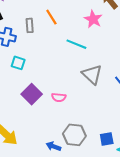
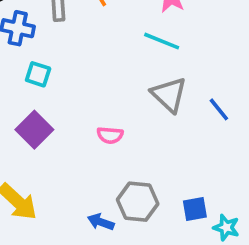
cyan line: (76, 44) -> (162, 41), moved
purple square: (32, 94) -> (34, 130), moved

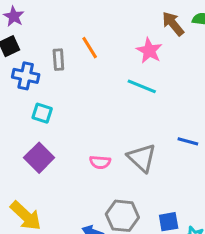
gray triangle: (169, 95) -> (142, 158), moved
blue line: (219, 109) -> (188, 141), turned -36

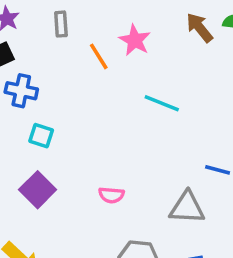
pink star: (149, 51) -> (135, 40), moved
gray rectangle: (58, 60) -> (61, 24), moved
gray triangle: (142, 158) -> (187, 208), moved, turned -40

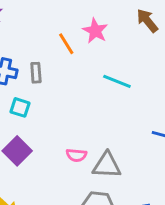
gray rectangle: (61, 24) -> (36, 73), moved
gray triangle: (187, 208) -> (107, 165), moved

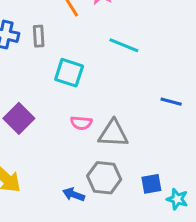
cyan square: (20, 107) -> (69, 73), moved, size x1.4

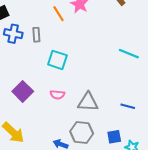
cyan line: (124, 45) -> (129, 54), moved
blue line: (171, 102) -> (128, 106), moved
pink semicircle: (81, 123) -> (57, 95), moved

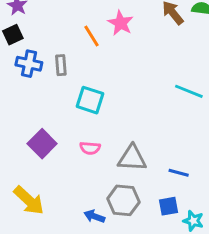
blue line: (128, 106) -> (179, 173), moved

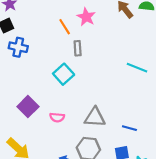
gray rectangle: (61, 65) -> (78, 48), moved
cyan square: (90, 100) -> (64, 74), turned 30
pink semicircle: (90, 148) -> (57, 117), moved

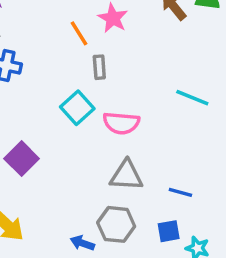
pink semicircle: (57, 117) -> (121, 123), moved, size x1.5

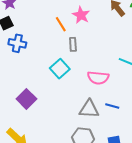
pink semicircle: (121, 123) -> (98, 78), moved
blue line: (180, 192) -> (112, 106), moved

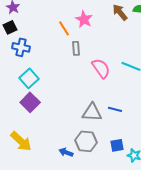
cyan square: (60, 69) -> (29, 78), moved
pink semicircle: (98, 78) -> (101, 68), moved, turned -130

